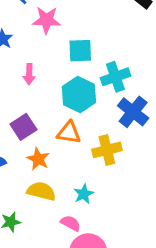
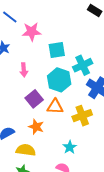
purple square: (23, 127) -> (34, 99), moved
yellow semicircle: (41, 191) -> (26, 150), moved

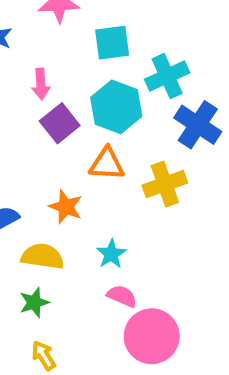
purple square: (34, 99) -> (60, 123), moved
cyan star: (70, 147) -> (111, 254), moved

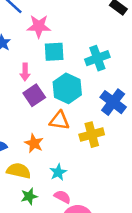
cyan square: (112, 43) -> (54, 52), moved
cyan cross: (167, 76) -> (97, 58), moved
green star: (34, 303) -> (29, 196), moved

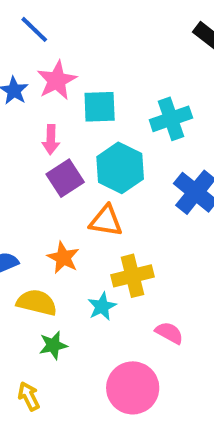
pink star: (39, 26) -> (57, 80), moved, turned -30
yellow cross: (92, 135) -> (133, 276), moved
pink semicircle: (62, 197) -> (169, 333), moved

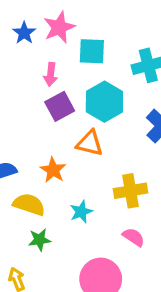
yellow cross: (133, 276) -> (130, 191), moved

